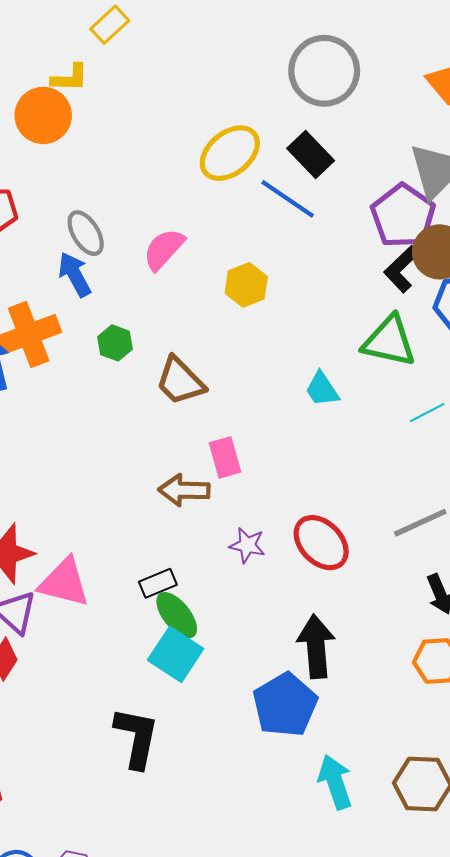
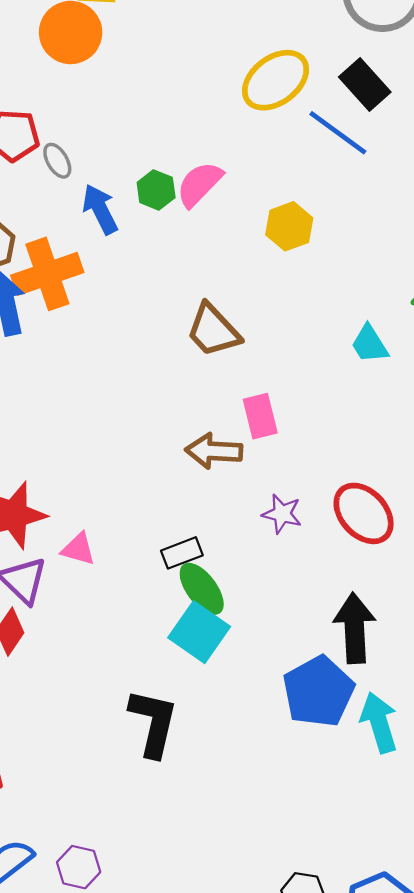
gray ellipse: (86, 233) -> (57, 161), moved, size x0.7
green hexagon: (115, 343) -> (156, 190), moved
pink triangle: (64, 582) -> (78, 549), size x0.6
cyan arrow: (335, 782) -> (379, 723), moved

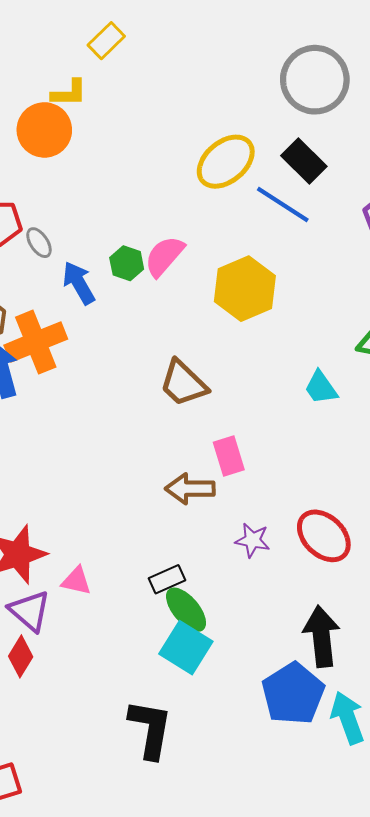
yellow hexagon: (289, 226) -> (245, 289), size x1.5

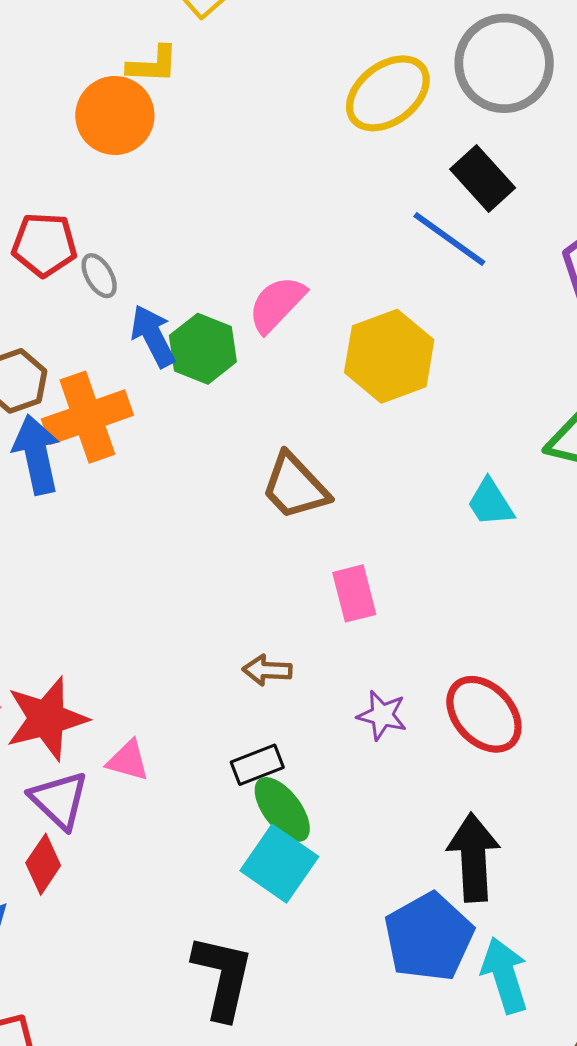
yellow ellipse: (226, 162) -> (388, 93), moved
green hexagon: (127, 263) -> (203, 349), moved, size x1.4
brown arrow: (190, 489) -> (267, 670), moved, size x0.7

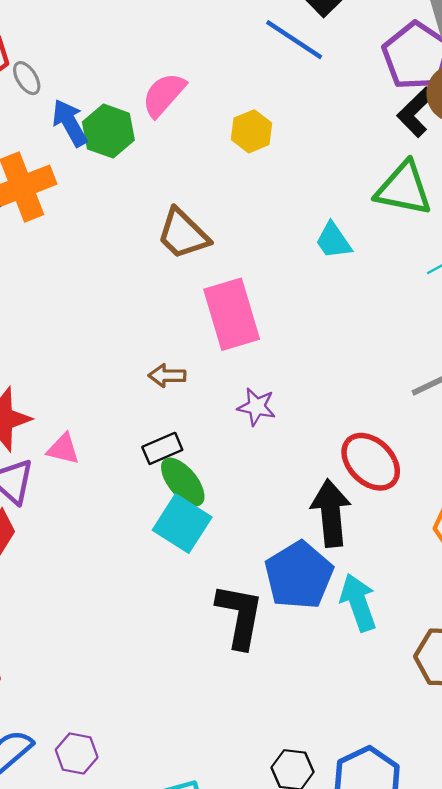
yellow hexagon: (389, 356) -> (251, 131), size x0.6
pink rectangle: (354, 593) -> (232, 314), size x1.6
red ellipse: (484, 714) -> (371, 462), moved
black L-shape: (223, 977) -> (240, 616), moved

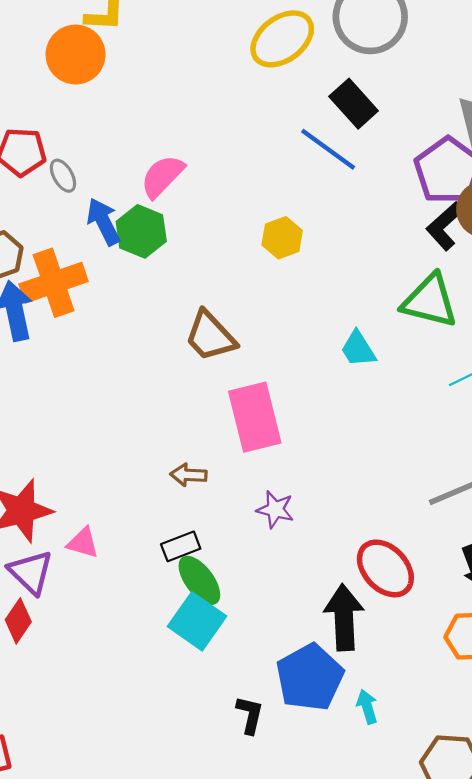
pink semicircle: (164, 95) -> (162, 176), moved
cyan arrow: (358, 603) -> (367, 707), size x0.6
black L-shape: (240, 616) -> (250, 715), size x0.6

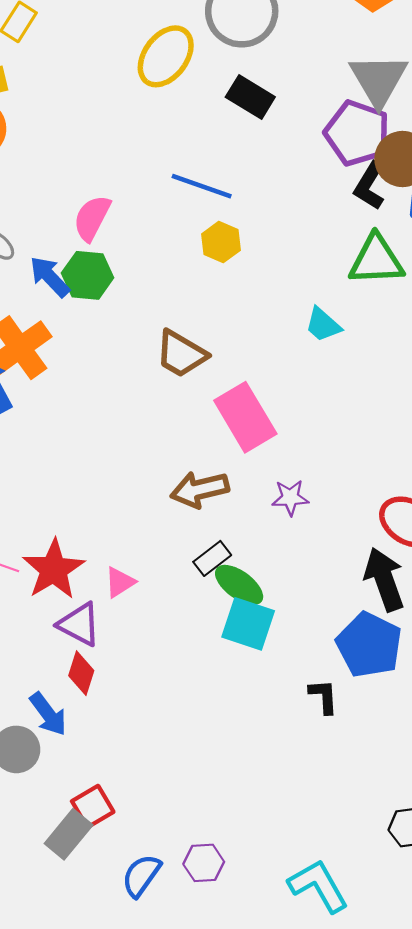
blue line: (328, 149) -> (202, 186), moved
brown arrow: (189, 475) -> (200, 490), size x1.6
pink triangle: (83, 543) -> (120, 582), turned -32

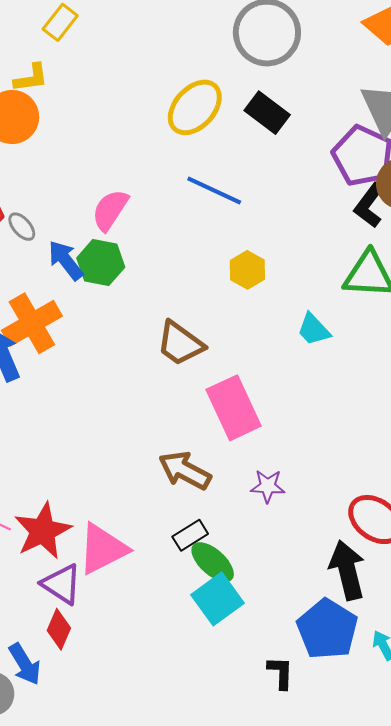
yellow ellipse: (166, 56) -> (195, 107), moved
yellow hexagon: (221, 242) -> (247, 270), moved
brown arrow: (200, 490) -> (185, 470), turned 36
pink triangle: (120, 582) -> (103, 549), size x1.8
cyan square: (248, 624) -> (218, 599), turned 30

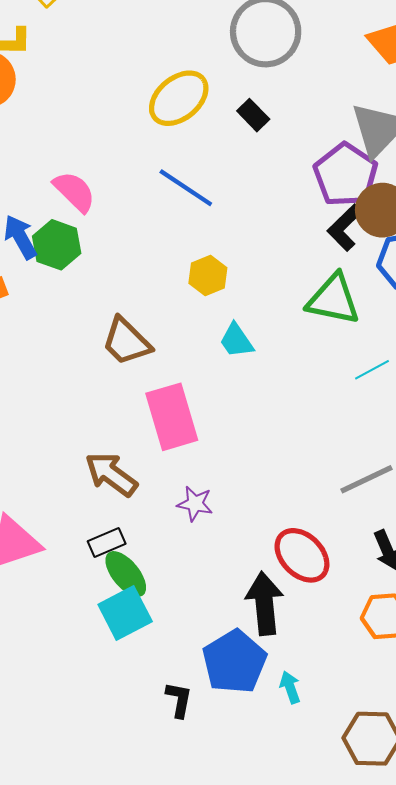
black rectangle: (267, 113) -> (253, 115), size x0.7
pink semicircle: (110, 210) -> (74, 192), turned 93
cyan trapezoid: (314, 330) -> (236, 341), moved

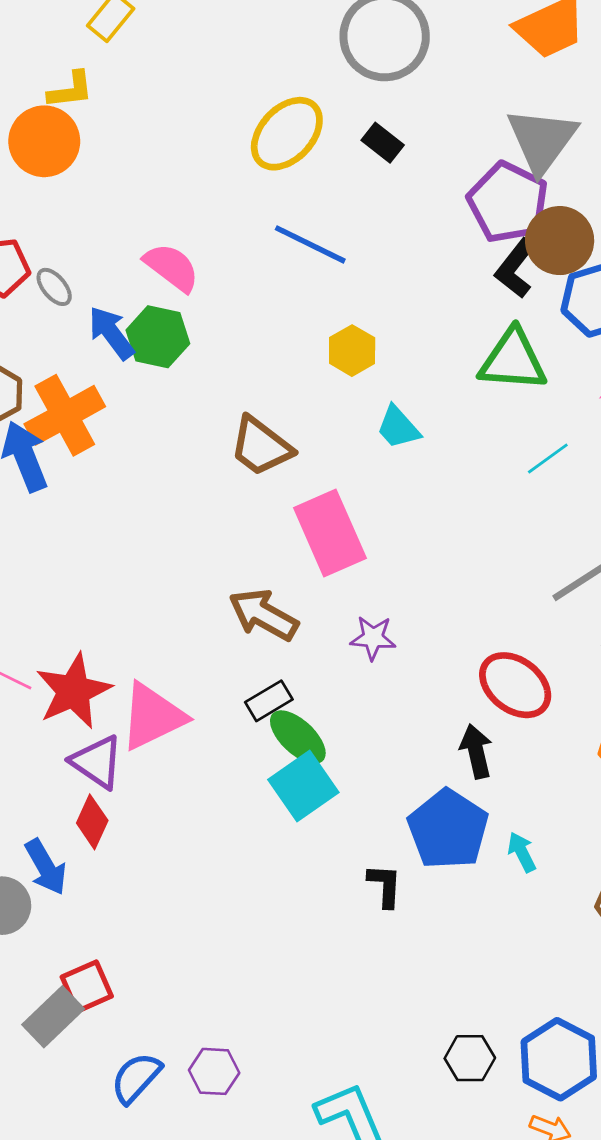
cyan line: (372, 370) -> (548, 459), moved
black arrow: (265, 603) -> (476, 751), size x0.7

